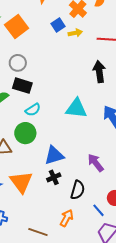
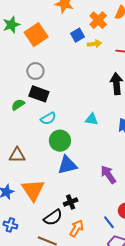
cyan triangle: (76, 108) -> (92, 119), size x0.6
green circle: (25, 133) -> (60, 141), moved
black cross: (54, 177) -> (71, 202), moved
black semicircle: (78, 190) -> (53, 217), moved, turned 36

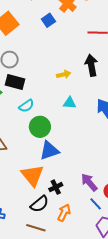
yellow arrow: (94, 44) -> (64, 74), moved
purple arrow: (108, 175) -> (89, 182), moved
orange triangle: (33, 190) -> (33, 175), moved

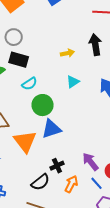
cyan triangle: (70, 103) -> (73, 82), turned -40
orange triangle: (33, 175) -> (25, 142), moved
orange arrow: (64, 213) -> (71, 184), moved

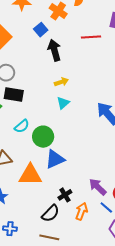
black arrow: (95, 45) -> (54, 50), moved
cyan triangle: (73, 82) -> (63, 103), moved
cyan semicircle: (29, 84) -> (22, 126), moved
orange triangle: (25, 142) -> (30, 175), turned -45

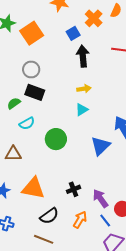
cyan semicircle: (22, 126) -> (27, 123), moved
blue triangle: (55, 159) -> (100, 146), moved, turned -30
orange triangle: (30, 175) -> (33, 188), moved
black cross: (65, 195) -> (74, 189), moved

